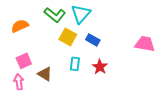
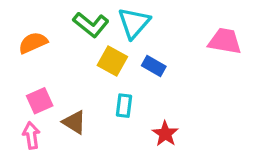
pink trapezoid: (145, 44) -> (225, 41), moved
red star: (100, 67) -> (165, 134), moved

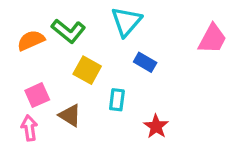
green L-shape: (91, 25) -> (68, 31), moved
pink trapezoid: (225, 41) -> (212, 39), turned 108
yellow square: (112, 61) -> (87, 70), moved

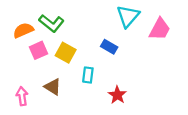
cyan triangle: (126, 22) -> (128, 16), moved
pink square: (37, 95) -> (39, 50), moved

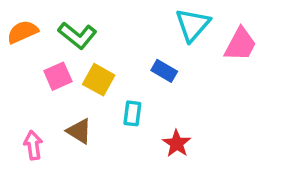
orange semicircle: (23, 30) -> (23, 32), moved

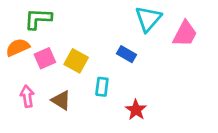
orange semicircle: (23, 32) -> (18, 47), moved
green L-shape: (77, 35) -> (38, 19), moved, turned 144
pink arrow: (33, 145) -> (27, 96), moved

